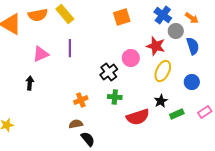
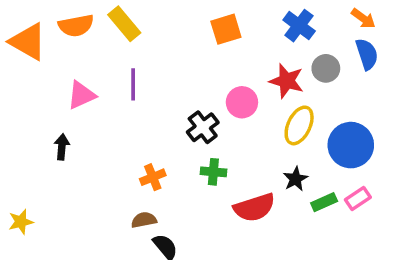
orange arrow: (192, 18) -> (363, 18), moved
gray circle: (176, 31) -> (326, 68), moved
blue semicircle: (193, 46) -> (367, 54), moved
blue circle: (192, 82) -> (351, 145), size x1.6
pink rectangle: (205, 112) -> (358, 199), moved

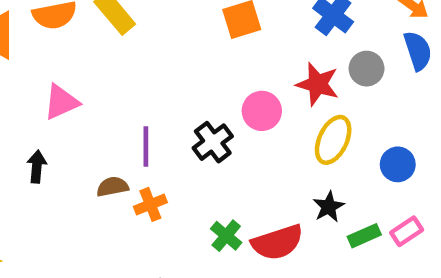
purple line: (133, 84) -> (146, 147), moved
blue circle: (351, 145) -> (398, 164), size x0.6
green cross: (213, 172) -> (226, 236), moved, turned 35
brown semicircle: (144, 220) -> (112, 187), moved

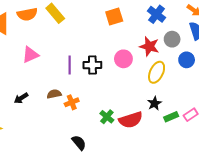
black cross: (213, 142) -> (92, 65), moved, turned 36
purple line: (146, 147) -> (70, 65), moved
blue circle: (398, 164) -> (187, 60), moved
black arrow: (37, 167) -> (21, 98), moved, turned -128

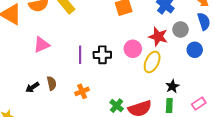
yellow ellipse: (157, 72) -> (152, 62), moved
brown semicircle: (54, 94) -> (52, 83), moved, turned 88
black star: (154, 103) -> (172, 86), moved
green rectangle: (171, 117) -> (169, 106), moved, turned -64

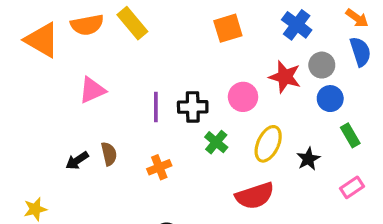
blue circle: (195, 50) -> (330, 99), moved
yellow ellipse: (152, 62) -> (268, 144), moved
green cross: (117, 106) -> (216, 142), moved
green rectangle: (169, 106) -> (350, 135), moved, turned -32

